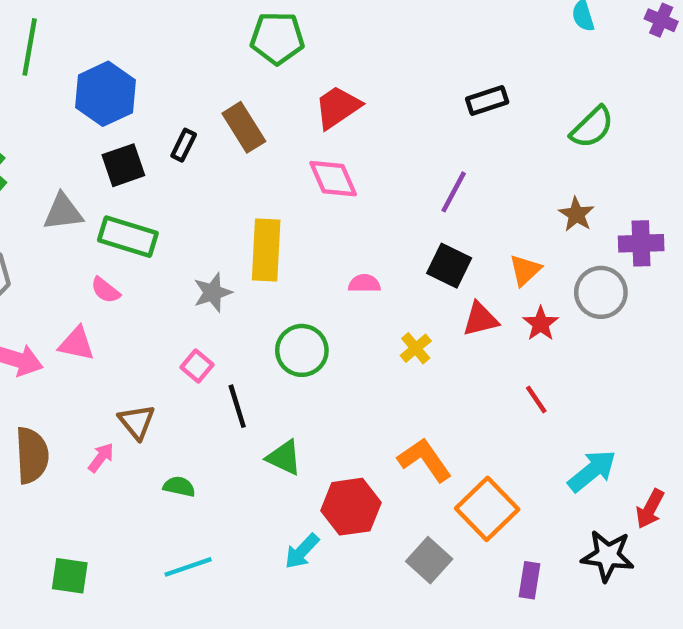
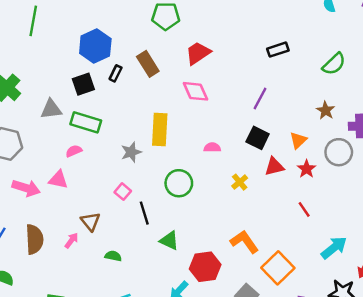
blue hexagon: (105, 94) -> (95, 46), moved
pink semicircle: (105, 290) -> (74, 151), turned 119

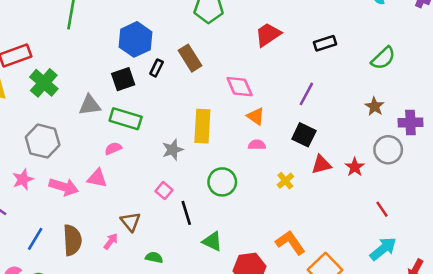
red trapezoid: (198, 53) -> (268, 35), moved
orange triangle: (298, 140) -> (256, 116), moved, turned -42
red line: (304, 209) -> (382, 209), moved

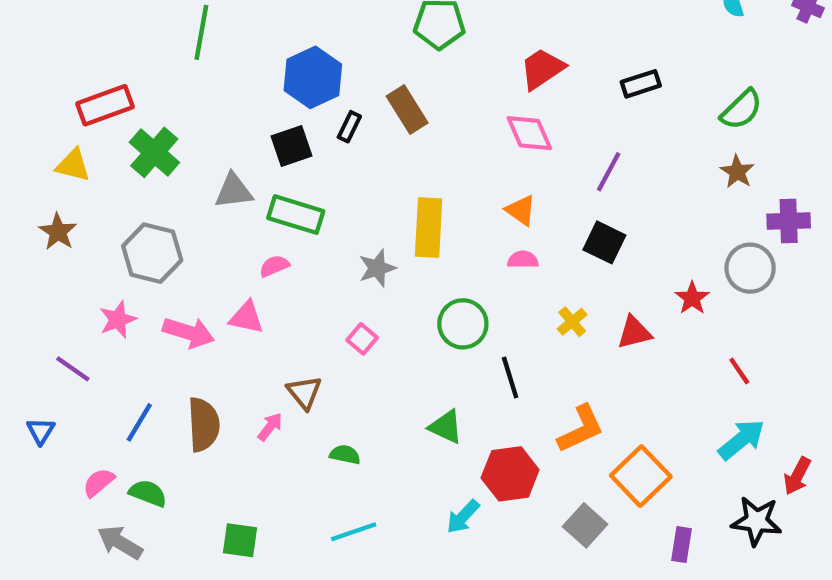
pink diamond: (240, 87) -> (529, 133), moved
brown star: (375, 106) -> (737, 172), moved
red triangle: (321, 165) -> (634, 332), moved
black line: (186, 213) -> (510, 377), moved
orange L-shape: (290, 243) -> (581, 429), turned 100

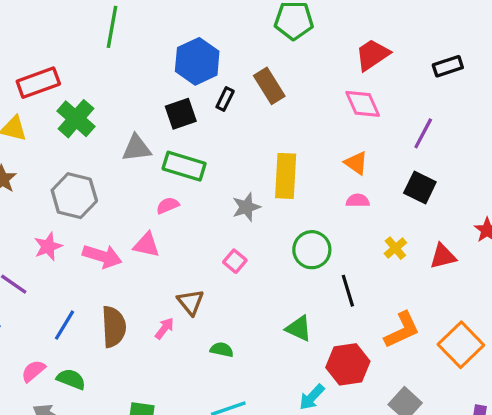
orange square: (641, 476) -> (461, 345), moved

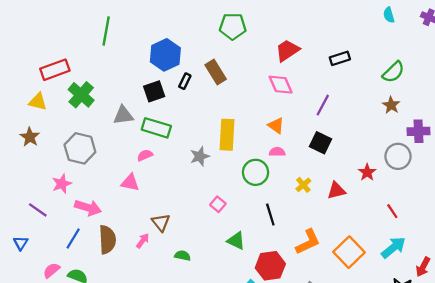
green circle: (312, 250) -> (256, 172), moved
pink arrow: (102, 256) -> (88, 208), moved
pink square: (235, 261) -> (218, 204), moved

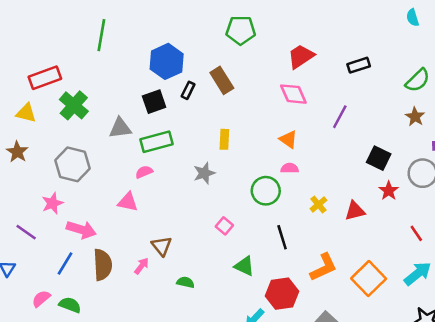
green rectangle: (156, 128) -> (157, 142), turned -32
yellow rectangle: (227, 135) -> (224, 139), moved, size x0.6
black square: (320, 143) -> (379, 158), moved

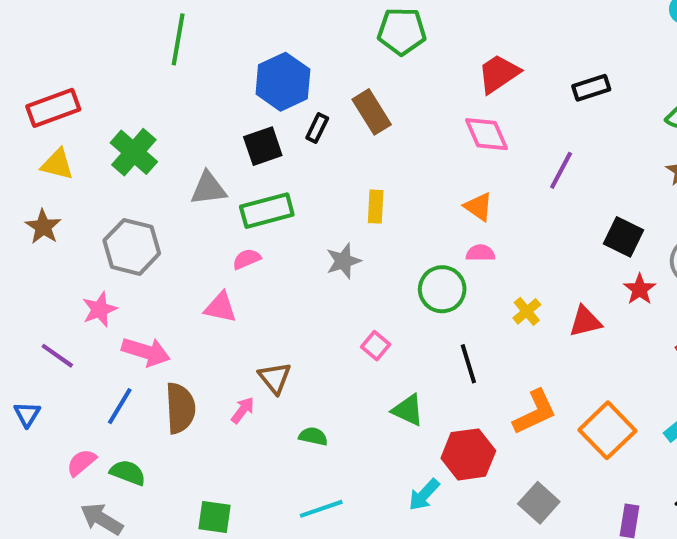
red rectangle: (45, 78) -> (53, 108), moved

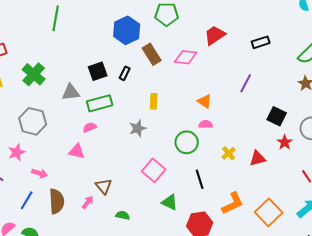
blue hexagon: (283, 82) -> (127, 30), moved
black rectangle: (317, 128) -> (125, 73), moved
pink diamond: (486, 134) -> (186, 57), moved, turned -60
pink square: (376, 346) -> (154, 170), size x1.6
pink arrow: (146, 352) -> (40, 173), size x0.7

